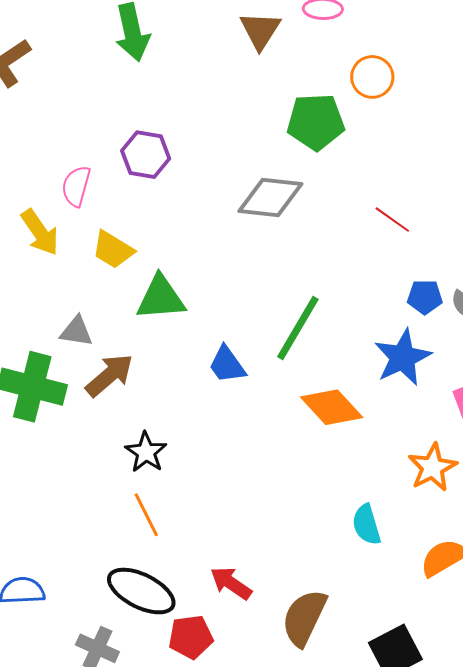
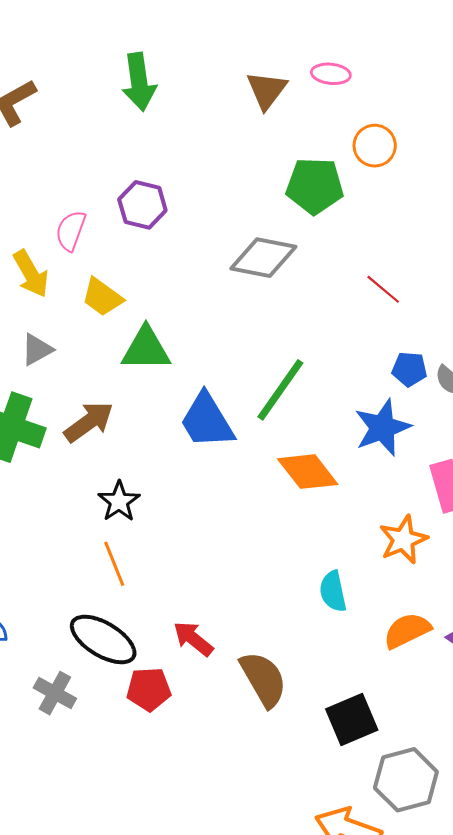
gray triangle: (76, 331) -> (37, 350), moved, turned -42
blue trapezoid: (227, 365) -> (207, 421), size x1.5
brown semicircle: (304, 618) -> (263, 679), turned 120

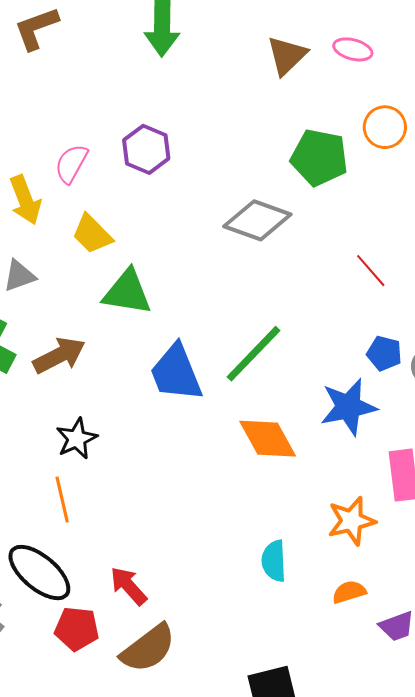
orange semicircle: (407, 631) -> (349, 592), moved, size x0.7
brown semicircle: (263, 679) -> (148, 648), moved, turned 74

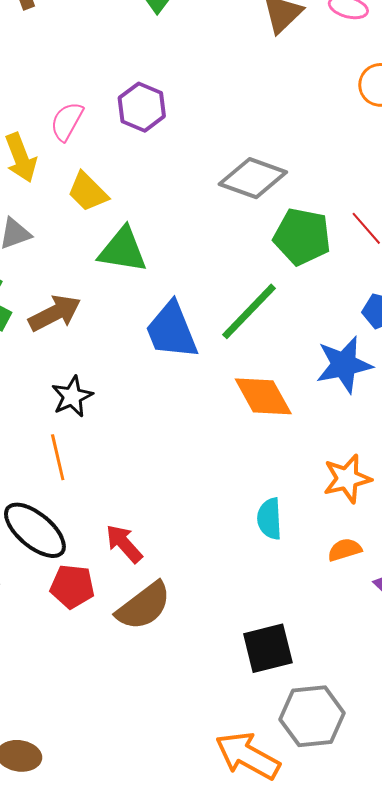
green pentagon: (319, 158) -> (302, 237), moved

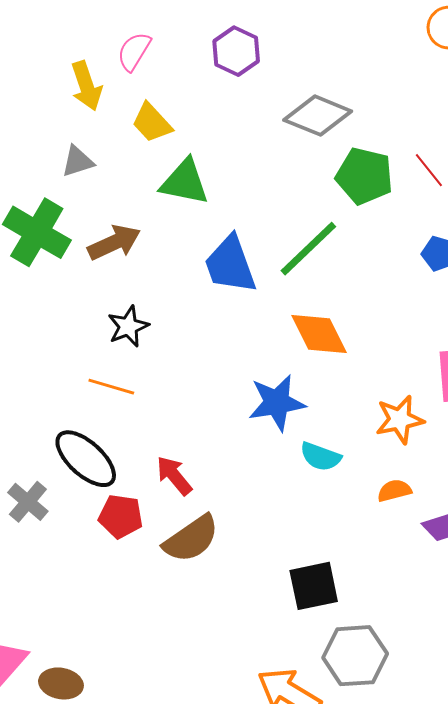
purple hexagon: (142, 107) -> (236, 51), moved
blue star: (344, 365) -> (277, 403), moved
orange line: (58, 457) -> (111, 387), turned -63
cyan semicircle: (269, 519) -> (320, 457), turned -69

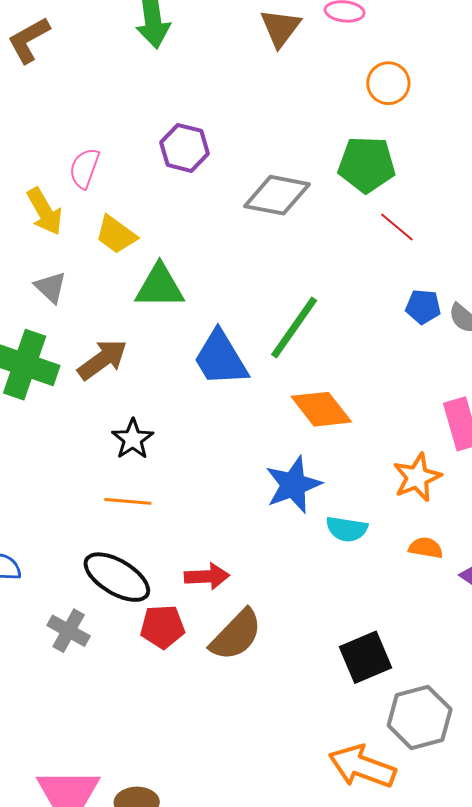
gray triangle: (78, 161) -> (51, 287), turned -48
green pentagon: (364, 176) -> (367, 164), moved
red arrow: (174, 476) -> (207, 576), turned 138
orange semicircle: (394, 491) -> (426, 548), turned 36

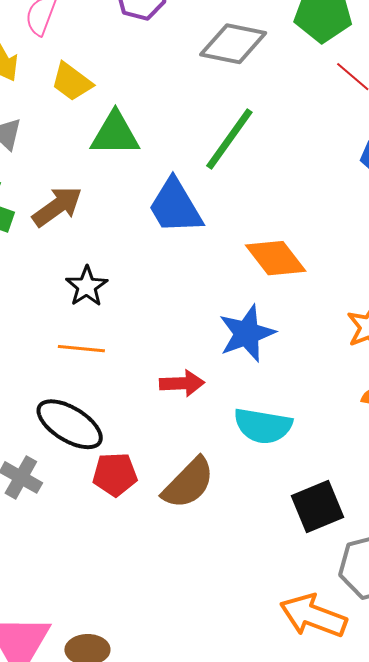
green line: (294, 327) -> (229, 139), moved
cyan semicircle: (347, 529) -> (263, 426), moved, size x1.4
red arrow: (207, 576) -> (182, 383), moved

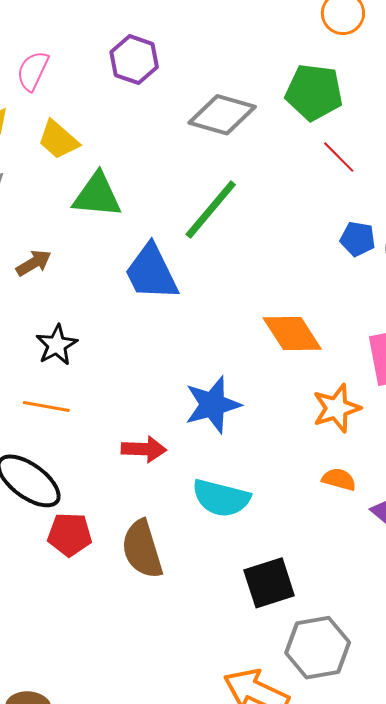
brown arrow: (57, 207) -> (34, 263), size x0.7
orange diamond: (276, 258) -> (292, 334), moved
brown semicircle: (188, 483) -> (142, 549), turned 114

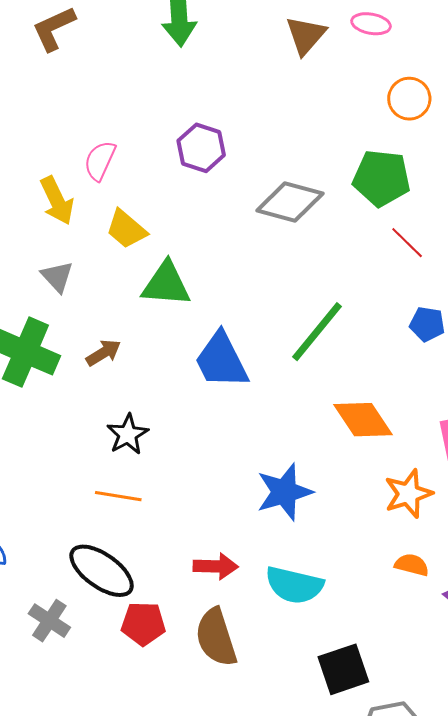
green line: (211, 209) -> (317, 332), moved
red arrow: (144, 449) -> (216, 566), moved

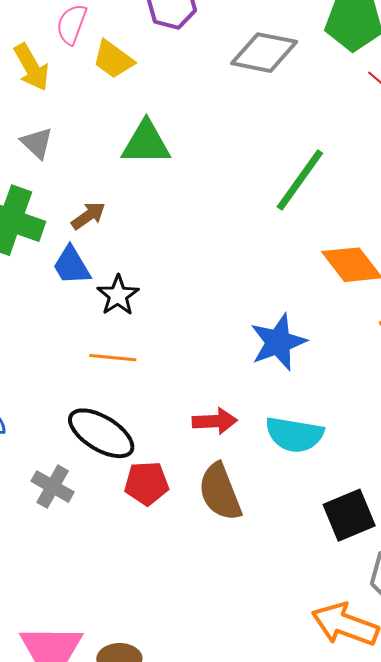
yellow trapezoid: (126, 229) -> (113, 59), moved
blue trapezoid: (221, 360) -> (72, 265), moved, size x0.7

